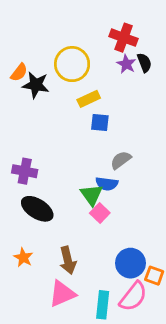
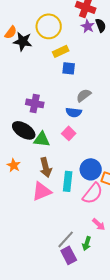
purple cross: (25, 171) -> (35, 103), moved
green triangle: (92, 195) -> (42, 139), moved, turned -48
cyan rectangle: (103, 305) -> (68, 181), moved

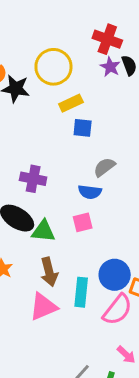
pink square: (69, 133) -> (83, 222), turned 32

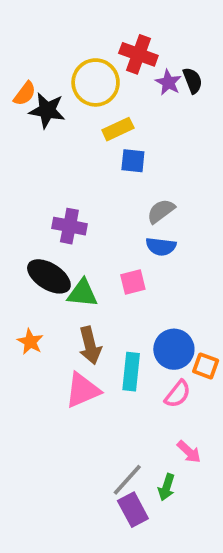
red cross: (107, 39) -> (138, 54), moved
blue semicircle: (90, 192) -> (161, 247), moved
pink semicircle: (117, 310) -> (178, 394), size x0.7

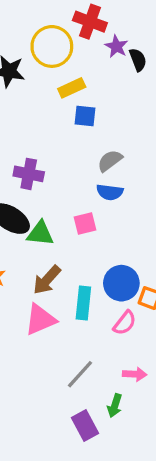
black semicircle: (193, 81) -> (138, 60), moved
brown arrow: (90, 345) -> (47, 280), turned 56
pink arrow: (189, 452) -> (135, 374), turned -40
gray line: (127, 480) -> (80, 374), moved

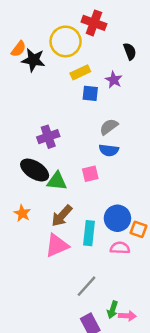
purple star: (116, 46) -> (114, 80), moved
purple cross: (29, 174) -> (48, 137), turned -30
pink semicircle: (125, 323) -> (120, 248), turned -126
pink arrow: (135, 374) -> (127, 316), moved

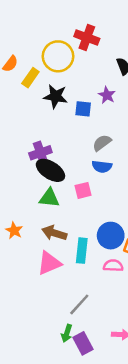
black star: (33, 60) -> (56, 96), moved
yellow rectangle: (80, 72) -> (30, 78), moved, turned -30
black ellipse: (35, 170) -> (50, 170), moved
brown arrow: (62, 216) -> (54, 233), turned 65
green arrow: (112, 310) -> (67, 333), moved

